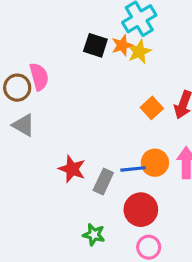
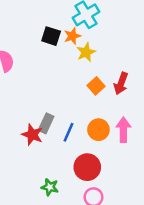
yellow star: (139, 52) -> (86, 52), moved
blue line: (133, 169) -> (69, 132), moved, turned -60
gray rectangle: (103, 181) -> (46, 123), moved

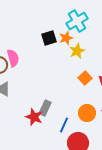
black square: (51, 36) -> (49, 38), turned -35
blue line: (69, 132) -> (64, 125), moved

